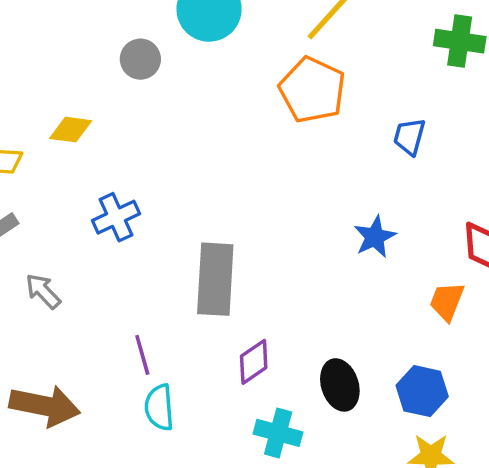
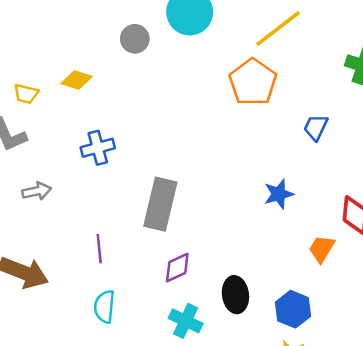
gray arrow: (43, 291) -> (37, 191), turned 112
cyan semicircle: (159, 407) -> (104, 307), moved

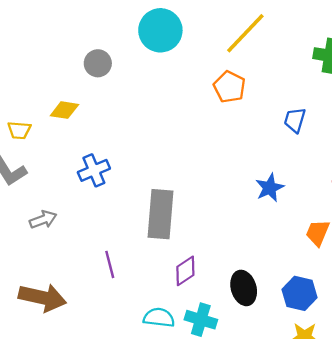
gray circle: (135, 39) -> (98, 63), moved
orange pentagon: (253, 82) -> (229, 87), size x0.7
cyan semicircle: (104, 307) -> (159, 318), moved, turned 100

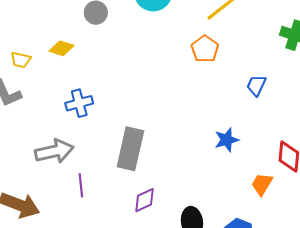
gray arrow: (43, 220) -> (54, 151), moved, size x1.6

